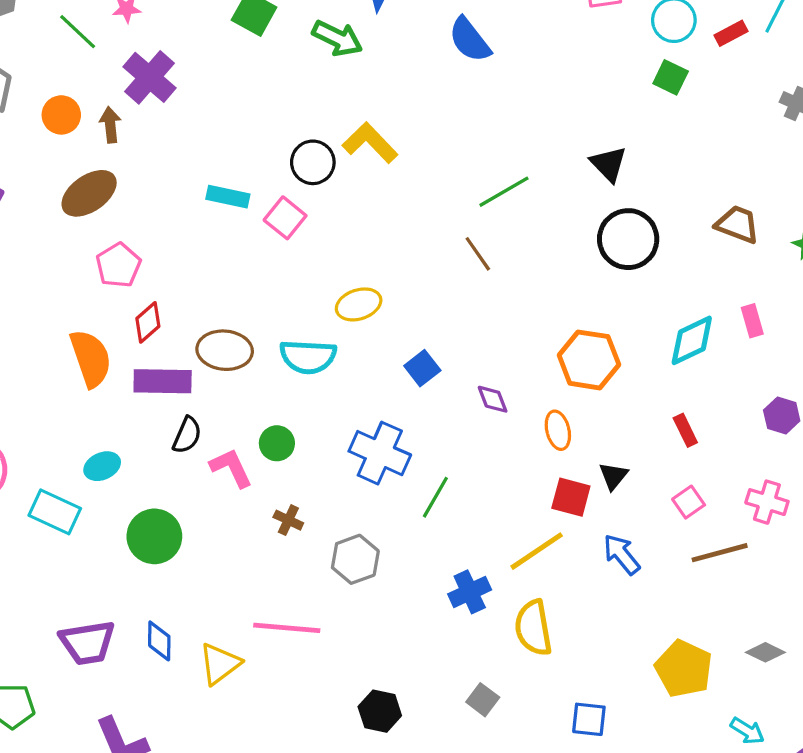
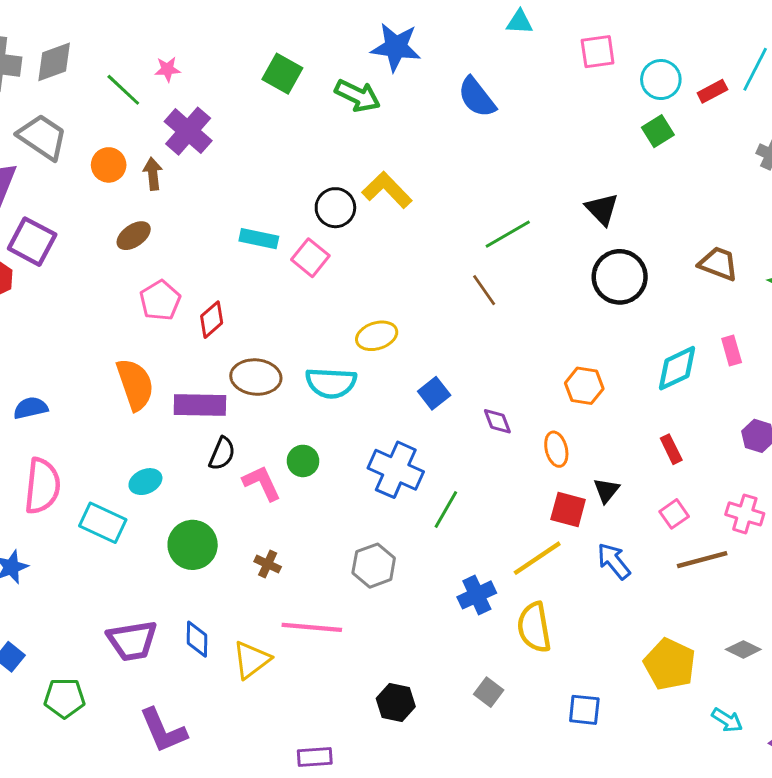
green square: (671, 77) -> (658, 131), turned 32
brown ellipse: (89, 193) -> (134, 236), size x0.7
red diamond: (148, 322) -> (212, 320), moved
orange hexagon: (589, 360) -> (584, 386), size x0.7
brown cross: (288, 520) -> (268, 564), moved

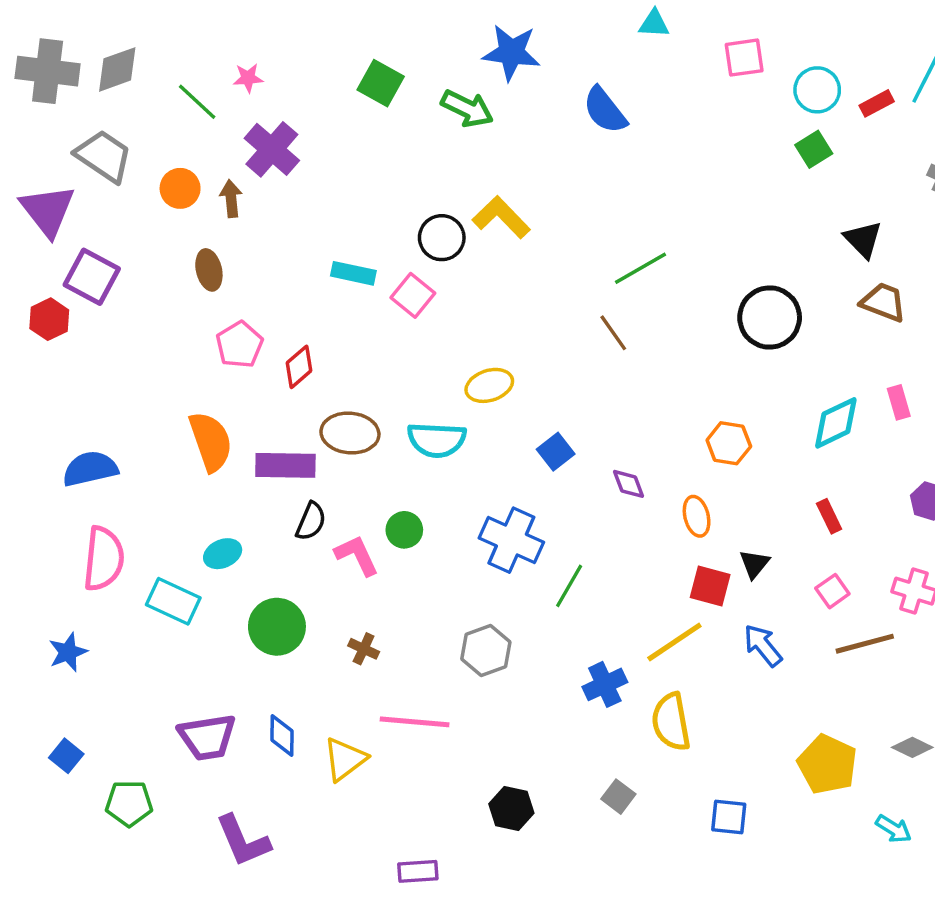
black triangle: (602, 209) -> (863, 239), moved
brown ellipse: (134, 236) -> (209, 270), turned -68
blue semicircle: (31, 408) -> (90, 469), size x1.4

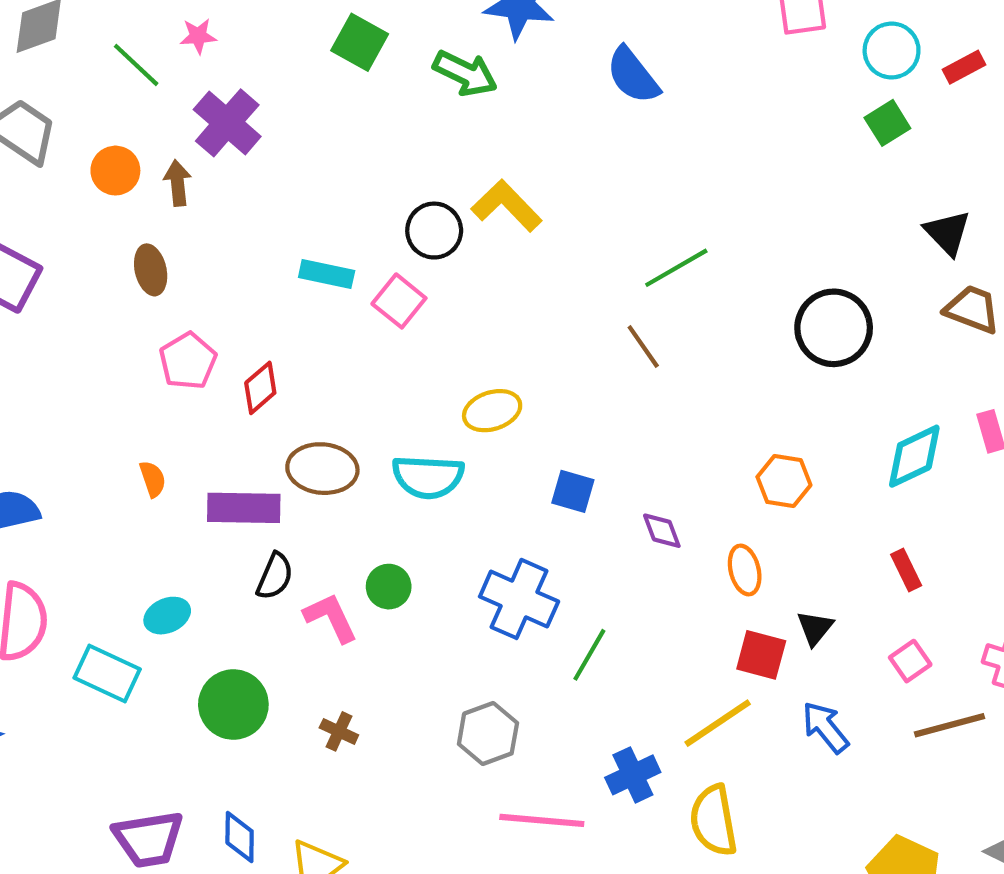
orange semicircle: (211, 442) -> (153, 479), size x0.5
blue square: (556, 452) -> (573, 491), turned -36
pink line: (415, 722) -> (542, 820), moved

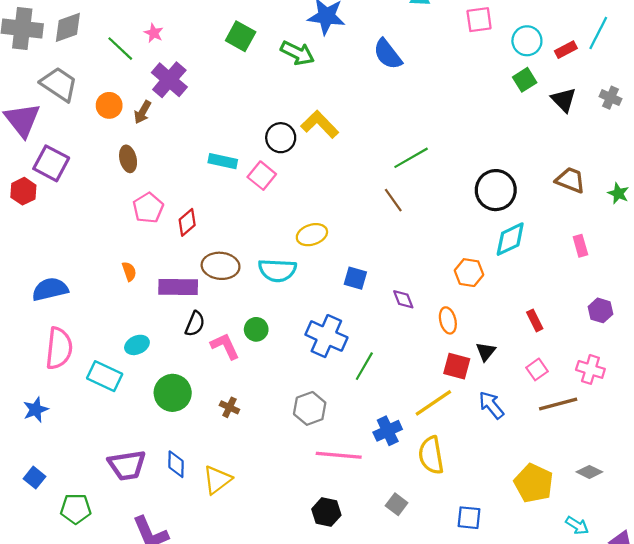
pink star: (198, 36) -> (154, 33), turned 30
brown arrow: (178, 183) -> (143, 112), turned -145
black triangle: (947, 233) -> (564, 100), moved
cyan diamond: (914, 456) -> (510, 239), moved

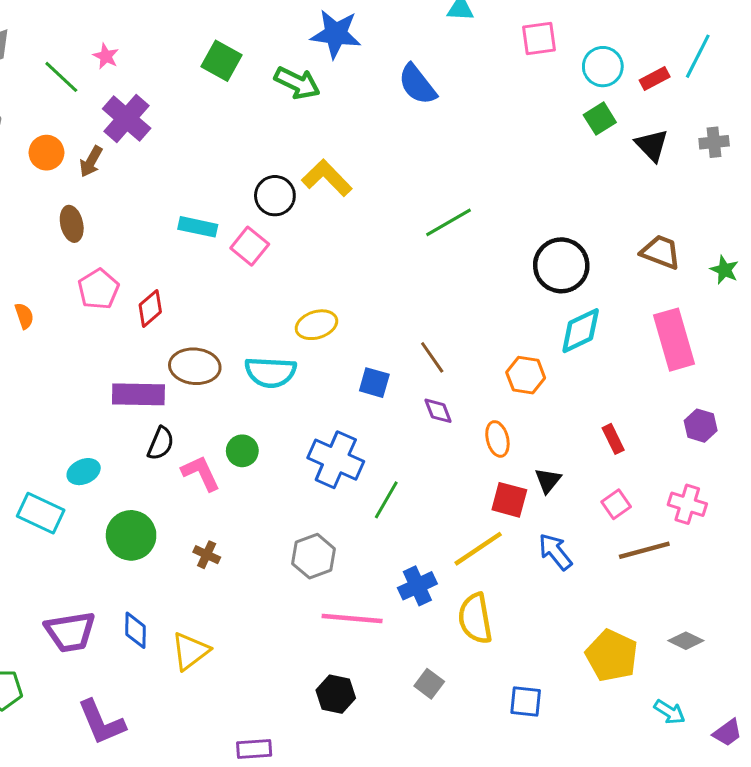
gray cross: (611, 98) -> (714, 142), turned -30
brown line: (393, 200) -> (432, 357), moved
pink rectangle: (580, 246) -> (674, 340), size x2.0
orange semicircle: (129, 271) -> (24, 316), moved

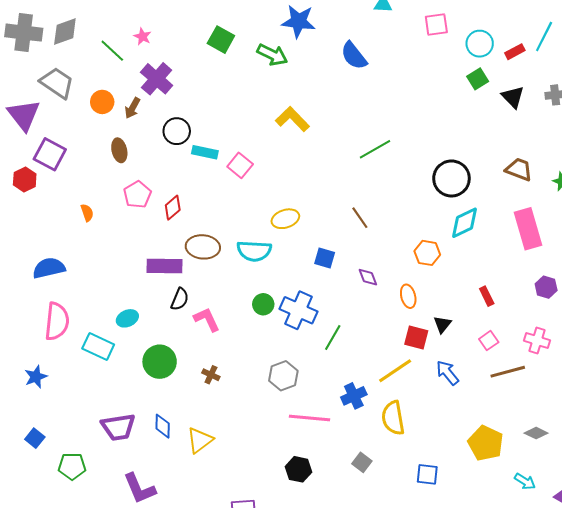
black circle: (275, 196) -> (177, 131), moved
brown line: (432, 357) -> (360, 218), moved
green circle: (242, 451) -> (263, 304), moved

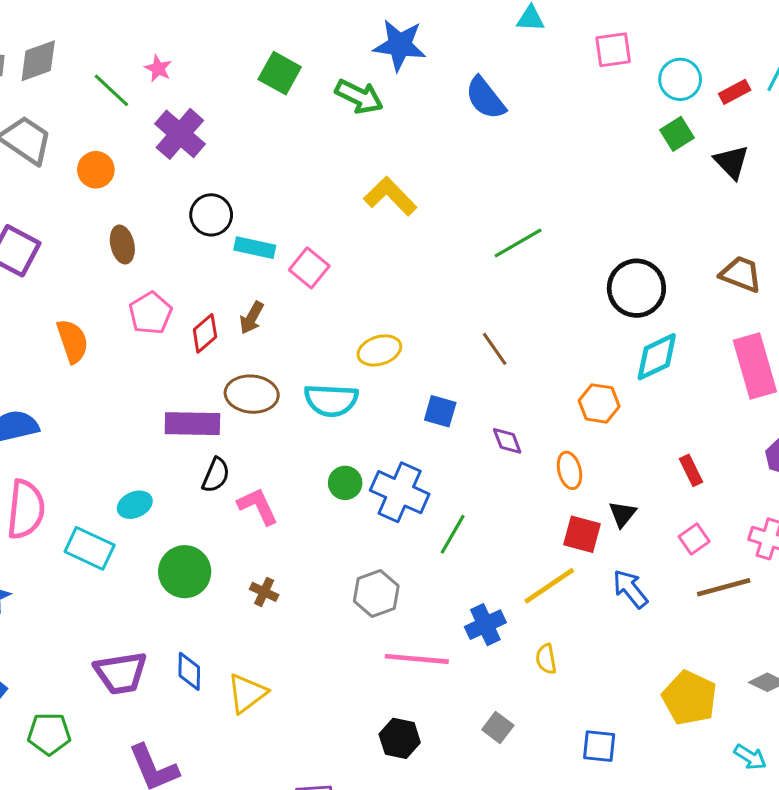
brown arrow: (132, 108) -> (252, 318), moved
orange semicircle: (87, 213) -> (72, 341), size x1.6
yellow semicircle: (393, 418) -> (546, 659), size x0.6

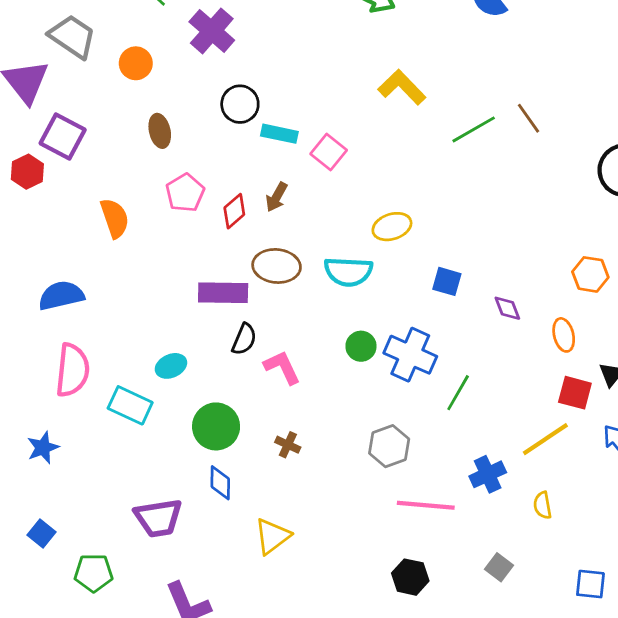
green line: (518, 243) -> (474, 129), moved
brown line: (495, 349) -> (528, 118), moved
blue diamond: (189, 671) -> (220, 483), moved

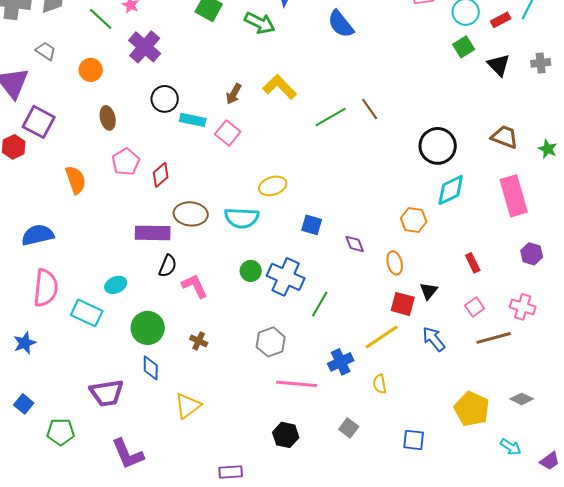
gray trapezoid: (72, 37) -> (46, 51), size x0.6
brown arrow: (277, 197) -> (234, 94), moved

